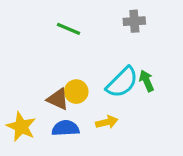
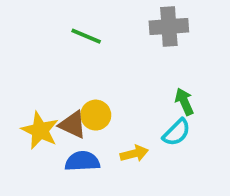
gray cross: (134, 21) -> (169, 27), size x1.4
cyan semicircle: (122, 82) -> (177, 132), moved, size x0.7
yellow star: (21, 127) -> (40, 130), moved

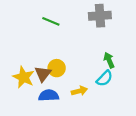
brown triangle: (73, 125) -> (43, 74), turned 42

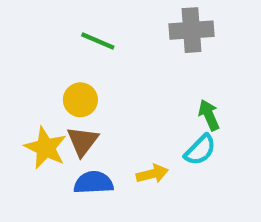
yellow circle: (57, 68) -> (80, 100), moved

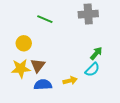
yellow circle: (80, 100) -> (24, 43), moved
green arrow: (209, 115) -> (96, 53), turned 64
yellow star: (46, 148) -> (21, 68), turned -30

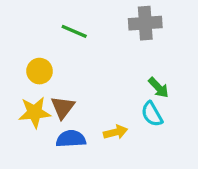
green arrow: (96, 53) -> (158, 88), turned 96
cyan semicircle: (92, 69) -> (152, 114), turned 105

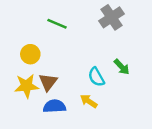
gray cross: (145, 23) -> (112, 17), turned -30
cyan semicircle: (152, 114) -> (96, 77), moved
yellow arrow: (116, 132) -> (89, 101), turned -132

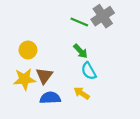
green line: (57, 24) -> (79, 22), moved
green arrow: (122, 67) -> (81, 51), moved

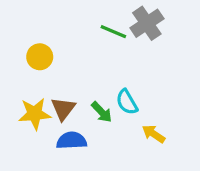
yellow circle: (28, 50) -> (40, 57), moved
green arrow: (81, 51) -> (102, 112), moved
yellow arrow: (82, 93) -> (154, 134), moved

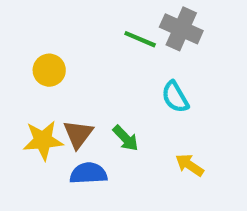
gray cross: (147, 23) -> (181, 29), turned -32
cyan semicircle: (127, 102) -> (175, 97), moved

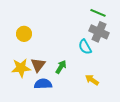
gray cross: (181, 29) -> (99, 32), moved
green line: (140, 39) -> (98, 13), moved
green arrow: (126, 138) -> (61, 67), turned -104

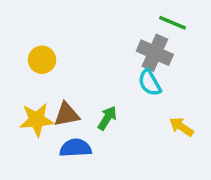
gray cross: (99, 32) -> (155, 53), moved
brown triangle: (38, 65) -> (67, 114), turned 42
yellow arrow: (92, 80) -> (181, 127), moved

